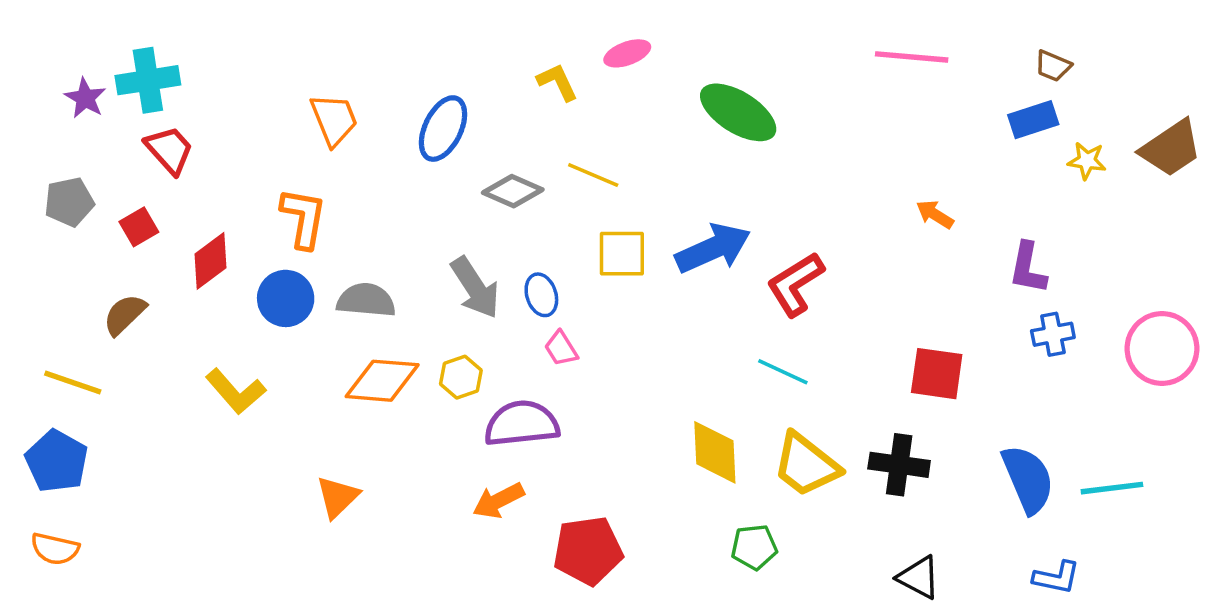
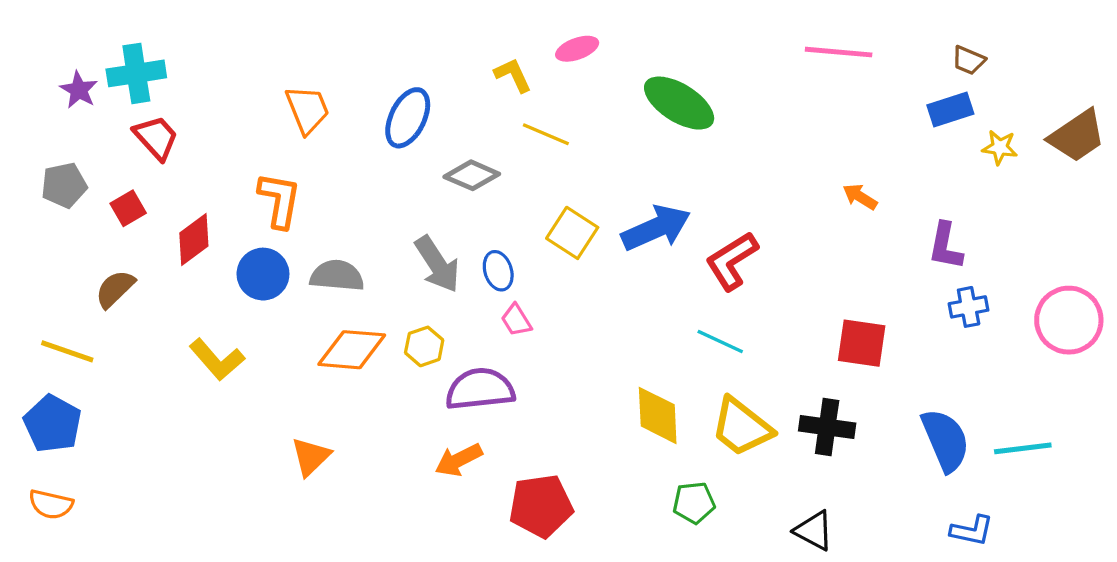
yellow line: (593, 175) -> (546, 134), moved
yellow square: (622, 254) -> (572, 233), turned 33
black triangle: (919, 577) -> (814, 531), moved

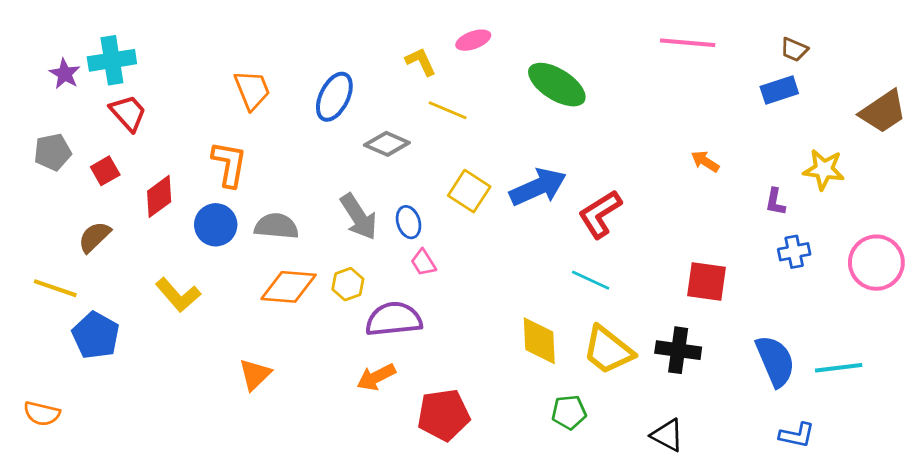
yellow star: (1000, 147) -> (824, 170), moved, size x1.4
purple L-shape: (945, 246) -> (775, 202), size x0.7
blue pentagon: (52, 424) -> (96, 335), moved

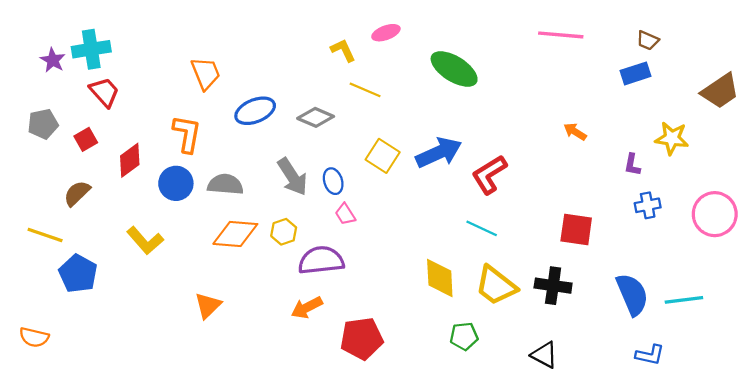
blue ellipse: (334, 97) -> (255, 111), moved, turned 42

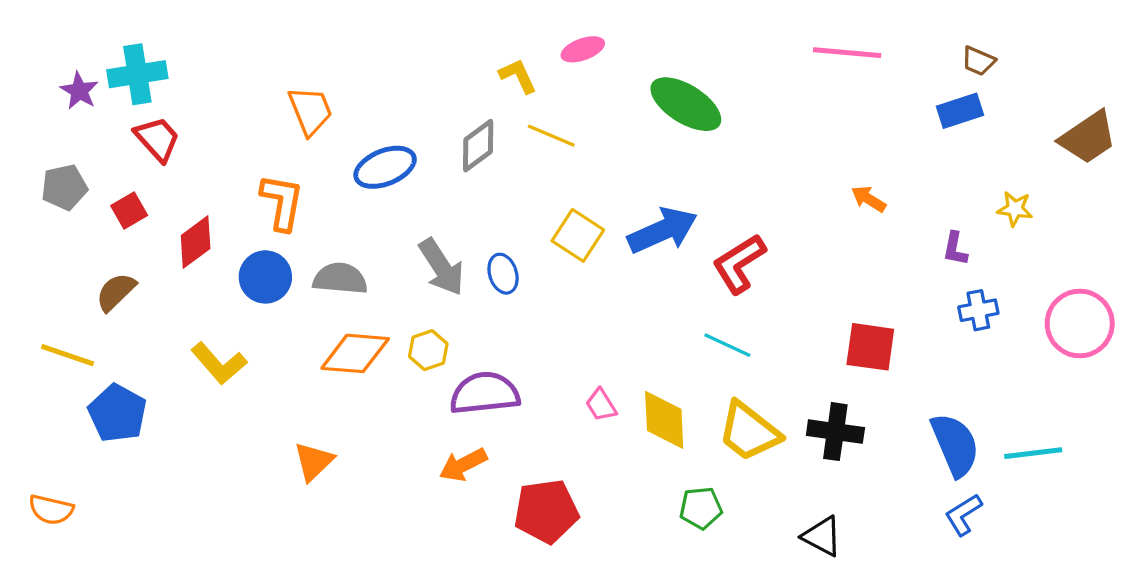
gray diamond: (316, 117) -> (478, 146), moved, turned -60
yellow star: (672, 138) -> (1015, 209), size x0.7
pink trapezoid: (345, 214) -> (601, 405), moved
blue L-shape: (650, 355) -> (963, 515), moved, turned 136

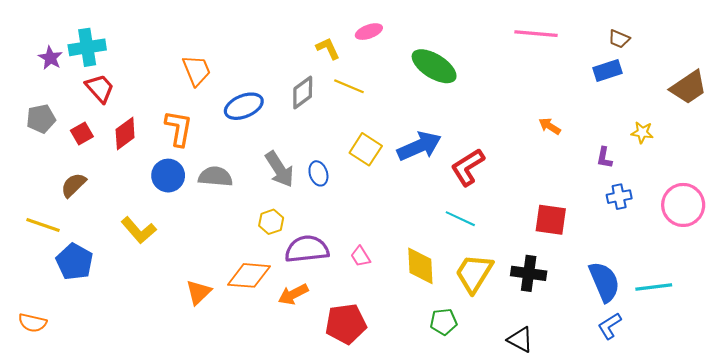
red diamond: (196, 242) -> (125, 134), moved
orange diamond: (355, 353) -> (249, 275), moved
pink trapezoid: (601, 405) -> (360, 256), moved
yellow trapezoid: (749, 432) -> (474, 273), turned 84

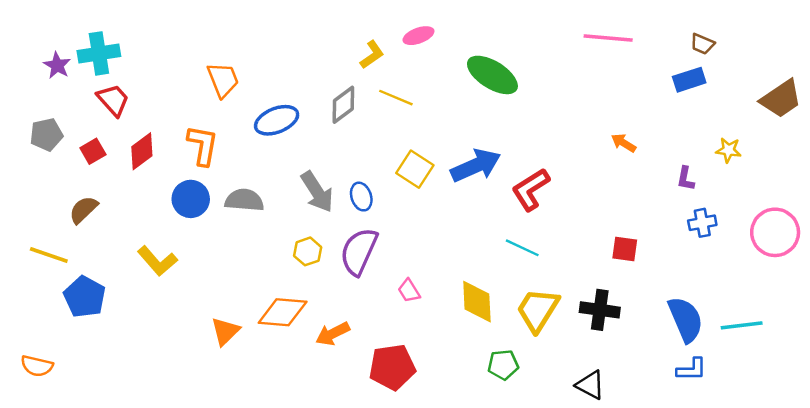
yellow L-shape: (328, 48) -> (372, 55), turned 80
red square: (551, 220) -> (625, 249), size x0.7
purple semicircle: (307, 249) -> (359, 251), moved, turned -60
blue L-shape: (610, 326) -> (692, 369), turned -148

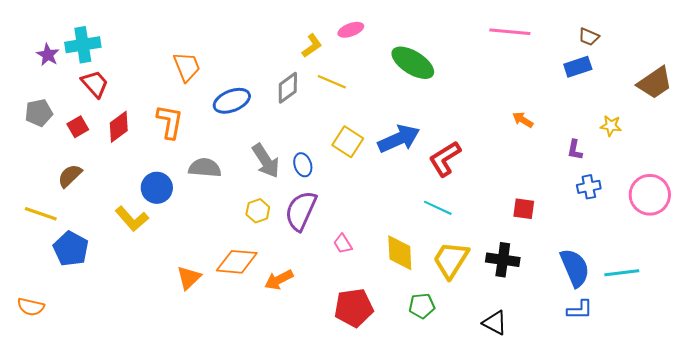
blue circle: (191, 199) -> (157, 188), moved
red pentagon: (392, 367) -> (354, 308), moved

